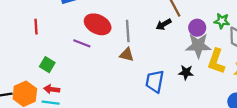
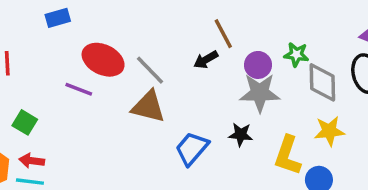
gray line: (128, 31) -> (150, 70), turned -40
brown triangle: (127, 55) -> (148, 107), size x1.5
yellow L-shape: (216, 61) -> (288, 155), moved
blue trapezoid: (155, 81) -> (192, 148), turned 30

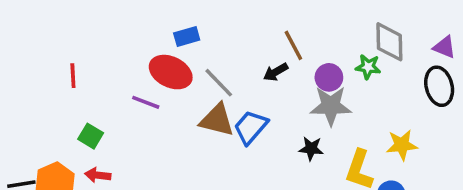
blue rectangle: (58, 18) -> (187, 36), moved
gray diamond: (322, 82) -> (389, 42), moved
blue trapezoid: (192, 148) -> (251, 127), moved

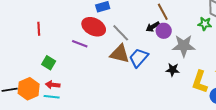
purple circle: (329, 77) -> (164, 31), moved

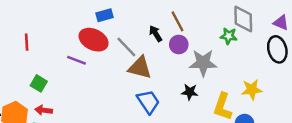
black arrow: (153, 27) -> (156, 34), moved, turned 88
brown triangle: (120, 54) -> (140, 68), moved
blue trapezoid: (139, 58) -> (148, 102), moved, turned 105

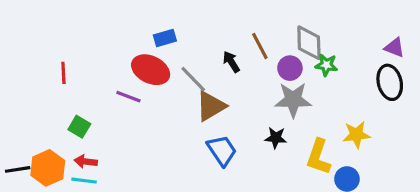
gray diamond: (243, 19) -> (309, 43), moved
purple circle: (179, 44) -> (290, 68), moved
brown triangle: (140, 68) -> (211, 106), turned -45

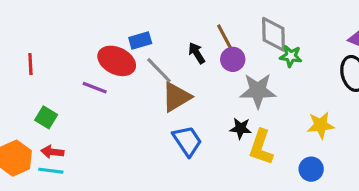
blue rectangle: (165, 38) -> (140, 41), moved
purple circle: (290, 68) -> (233, 59), moved
yellow L-shape: (318, 157) -> (261, 147), moved

